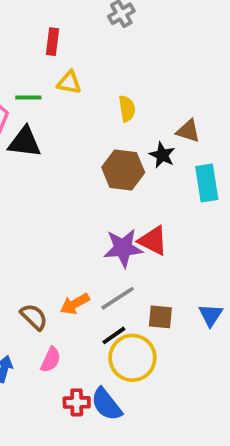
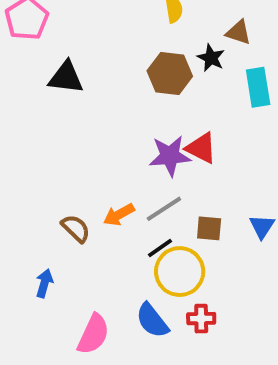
black triangle: (25, 142) -> (66, 77), moved
pink semicircle: (51, 360) -> (93, 334), moved, size x1.5
red cross: (77, 402) -> (201, 319), moved

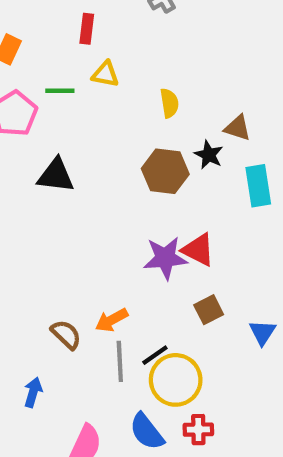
gray line: (164, 209) -> (120, 361), moved, turned -60
brown square: (209, 228) -> (209, 310), moved, turned -32

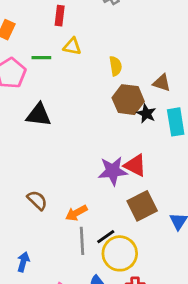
black star: (209, 155) -> (146, 114), moved
brown hexagon: (165, 171) -> (128, 100), moved
brown square: (209, 310) -> (142, 206), size x1.5
brown semicircle: (66, 334) -> (37, 200), moved

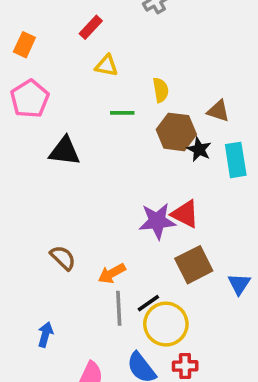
red rectangle: (60, 16) -> (91, 27), turned 36
green line: (41, 58) -> (122, 113), moved

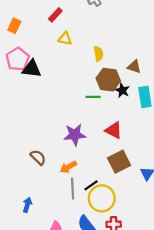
green line: (122, 113) -> (93, 97), moved
black triangle: (65, 151) -> (32, 69), moved
purple star: (157, 221) -> (75, 135), moved

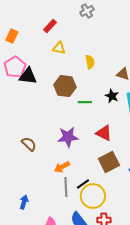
brown hexagon: (108, 80) -> (65, 86), moved
brown semicircle: (38, 157) -> (29, 144), moved

